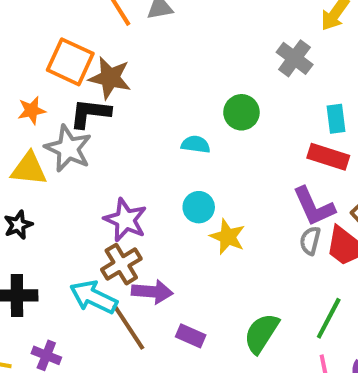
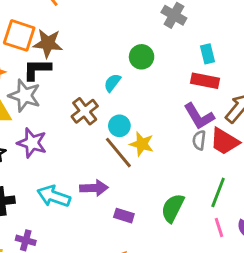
cyan semicircle: (196, 144) -> (112, 83), turned -54
purple star: (125, 220) -> (32, 143), moved
brown cross: (121, 264) -> (85, 111), moved
brown line: (128, 327) -> (118, 153), moved

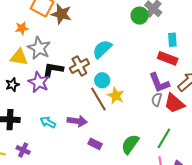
green circle: (142, 57) -> (140, 16), moved
black L-shape: (37, 69) -> (53, 69), moved
cyan semicircle: (112, 83) -> (102, 49), size x1.5
cyan arrow: (54, 196) -> (48, 122), size x0.7

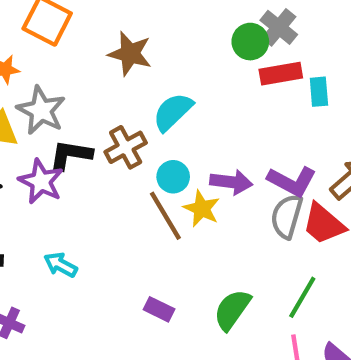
brown star: (61, 14) -> (130, 54), moved
red rectangle: (168, 58) -> (281, 74), moved, turned -30
purple L-shape: (159, 83) -> (292, 181), turned -40
gray semicircle: (157, 100) -> (287, 216), size x1.5
purple arrow: (77, 121) -> (231, 182), moved

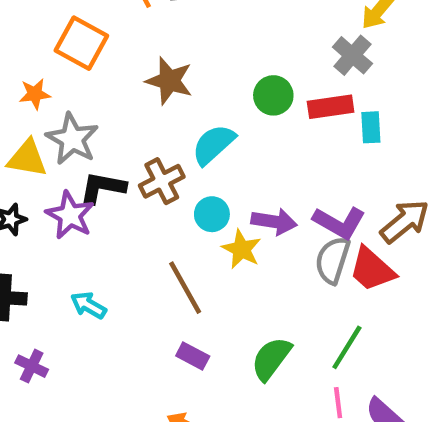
gray cross: (279, 27) -> (352, 55), moved
green circle: (250, 42) -> (273, 95), moved
brown line: (165, 216) -> (185, 288), moved

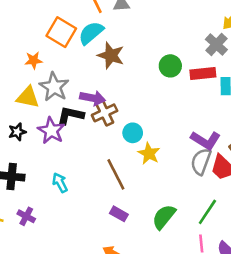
cyan semicircle: (213, 145) -> (91, 33), moved
purple arrow: (274, 222) -> (93, 98), moved
cyan arrow: (88, 305) -> (60, 183), turned 30

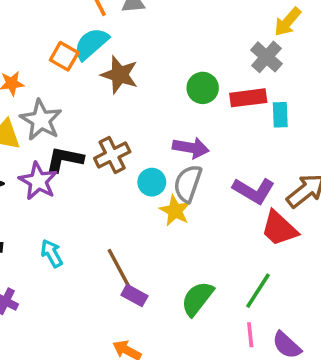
orange square: (61, 32) -> (64, 56), moved, size x0.7
purple arrow: (93, 98) -> (191, 148), moved
gray semicircle: (201, 162) -> (188, 183), moved
brown line: (116, 174) -> (120, 270), moved

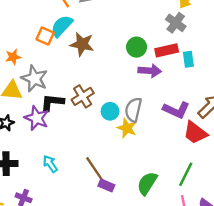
purple arrow: (191, 148) -> (150, 71), moved

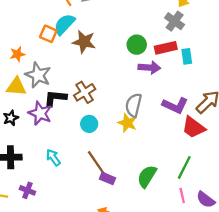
cyan circle: (110, 111) -> (89, 124), moved

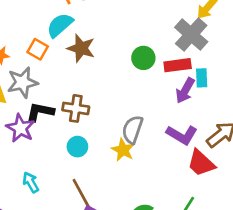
gray cross: (175, 21) -> (191, 35), size x1.4
orange square: (48, 34) -> (38, 49), moved
purple arrow: (149, 68) -> (185, 91), moved, turned 110
gray star: (38, 75) -> (22, 82), turned 30
brown cross: (85, 92) -> (76, 108), turned 35

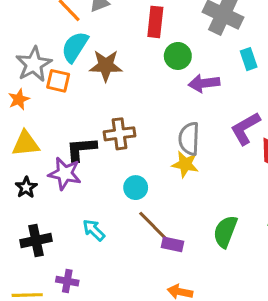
red rectangle: (178, 65) -> (155, 22), moved, turned -60
gray star: (22, 82) -> (34, 64), moved
purple arrow: (185, 91) -> (204, 83), moved, turned 70
purple L-shape: (182, 135) -> (245, 128), turned 136
cyan circle: (77, 147) -> (136, 188), moved

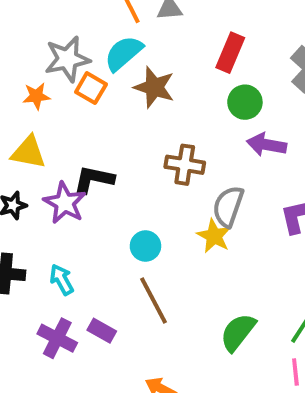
brown cross: (120, 134) -> (185, 165), moved
cyan arrow: (94, 230) -> (62, 280), moved
purple rectangle: (173, 244) -> (102, 331), moved
purple cross: (67, 281) -> (57, 338), moved, size x1.4

